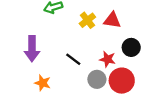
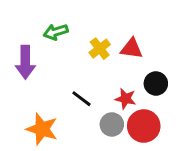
purple arrow: (32, 49) -> (25, 62), moved
orange star: (43, 83) -> (42, 129), size x1.5

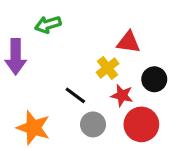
yellow cross: (100, 49) -> (108, 68), moved
gray circle: (112, 124) -> (93, 124), moved

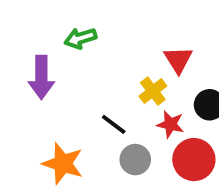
red triangle: (128, 42) -> (178, 60), turned 50

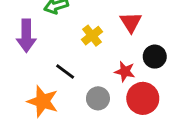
yellow cross: (153, 91) -> (92, 36), moved
black line: (114, 124) -> (65, 71), moved

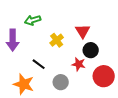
black circle: (155, 57) -> (91, 50), moved
red circle: (143, 98) -> (104, 76), moved

